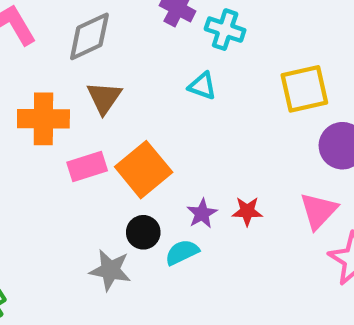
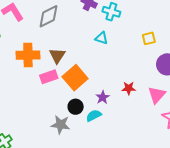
yellow square: (304, 89) -> (149, 38), size x0.6
brown triangle: (104, 98) -> (57, 56), moved
red star: (247, 211) -> (129, 88), moved

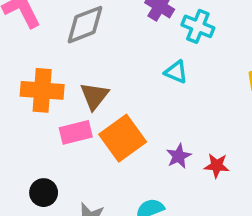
purple star: (103, 97) -> (179, 156), moved
black circle: (76, 107) -> (44, 193), moved

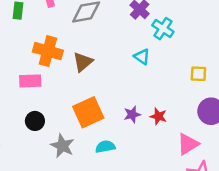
pink rectangle: (76, 132) -> (30, 81), moved
orange square: (123, 138) -> (88, 112), moved
red star: (217, 166) -> (158, 116), moved

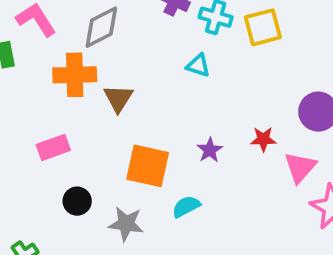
orange cross: (48, 51) -> (75, 75), moved
yellow square: (198, 74) -> (263, 27), moved, size x1.5
orange square: (88, 112) -> (148, 166), turned -36
red star: (158, 116) -> (263, 139), moved

